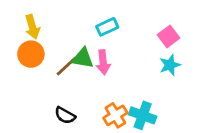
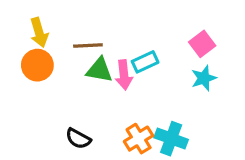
cyan rectangle: (107, 27) -> (145, 62), moved
brown line: (66, 66) -> (88, 46), moved, turned 40

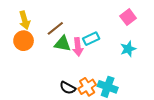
pink square: (202, 44) -> (128, 17), moved
brown line: (88, 46) -> (55, 28), turned -36
black semicircle: (78, 139) -> (68, 88), moved

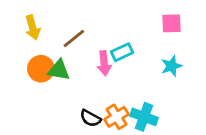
pink square: (128, 17) -> (171, 23), turned 35
orange circle: (24, 41) -> (41, 69), moved
green triangle: (62, 44) -> (59, 70), moved

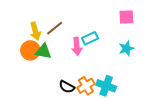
yellow arrow: (33, 27) -> (35, 31), moved

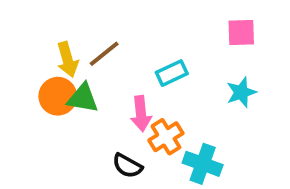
pink arrow: (77, 46) -> (141, 114), moved
orange cross: (86, 86) -> (166, 137), moved

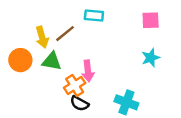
cyan rectangle: (172, 73) -> (94, 15), moved, turned 30
orange circle: (58, 96) -> (20, 60), moved
orange cross: (166, 137) -> (75, 85), moved

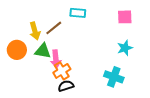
pink arrow: (88, 71) -> (56, 59), moved
cyan cross: (126, 102) -> (114, 77), moved
black semicircle: (79, 103) -> (66, 86), turned 133

